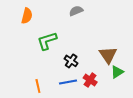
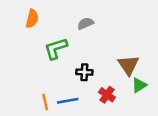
gray semicircle: (76, 11) -> (86, 23), moved
black cross: (71, 61) -> (84, 72), turned -32
blue line: (68, 82) -> (68, 101), moved

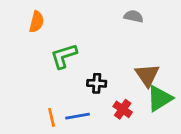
gray semicircle: (86, 23) -> (134, 16), moved, turned 35
green triangle: (139, 85) -> (160, 98), size x1.5

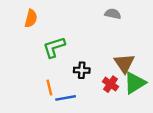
red cross: (123, 109) -> (111, 84), moved
orange line: (52, 117) -> (49, 88), moved

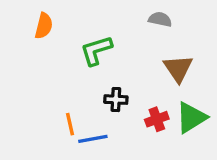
green L-shape: (54, 47) -> (96, 50), moved
brown triangle: (124, 63) -> (178, 68), moved
red cross: (111, 84) -> (157, 119), turned 35

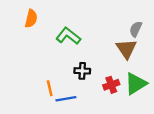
gray semicircle: (160, 19) -> (136, 29), moved, turned -77
green L-shape: (96, 50) -> (68, 36), turned 55

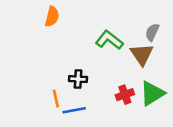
orange semicircle: (31, 19) -> (52, 17), moved
green L-shape: (68, 36) -> (109, 40), moved
black cross: (82, 71) -> (78, 79), moved

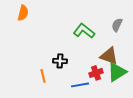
orange semicircle: (52, 17) -> (23, 13), moved
brown triangle: (142, 54) -> (109, 56), moved, turned -36
blue line: (74, 110) -> (80, 85), moved

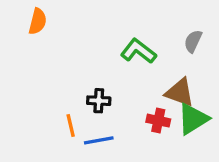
red cross: (96, 73) -> (158, 121), turned 32
blue line: (80, 85) -> (99, 140), moved

